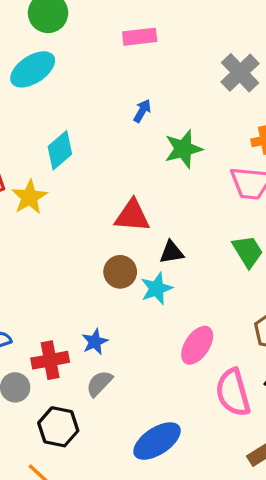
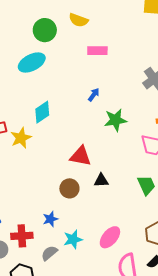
cyan star: (157, 289) -> (73, 239), moved
blue star: (95, 342) -> (50, 219), moved

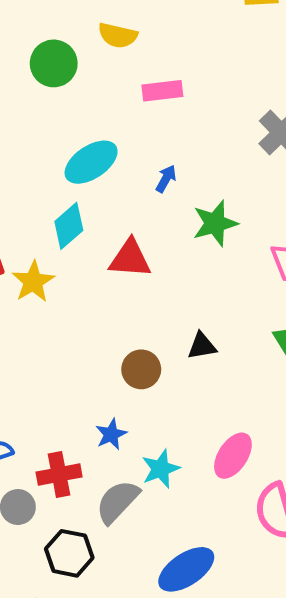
cyan ellipse: (32, 62) -> (91, 162), moved
red triangle: (81, 156) -> (130, 259), moved
gray semicircle: (49, 253) -> (118, 502), size x1.4

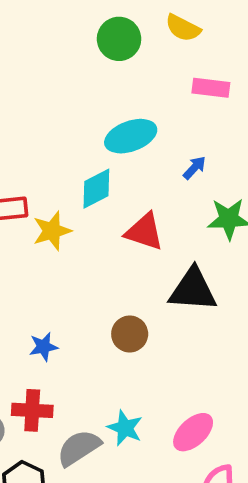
black triangle: (202, 346) -> (193, 290), moved, size x1.8
blue star: (111, 434) -> (43, 347), moved
cyan star: (161, 469) -> (125, 428), turned 30

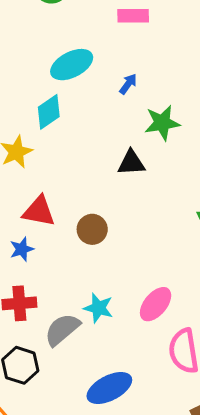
red triangle: (144, 232) -> (39, 211), moved
black triangle: (193, 290) -> (131, 163), moved, size x0.7

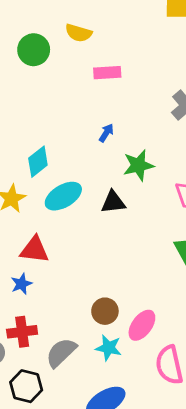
cyan ellipse: (72, 65) -> (63, 196), moved
brown circle: (92, 229) -> (105, 311), moved
cyan star: (98, 308) -> (109, 348), moved

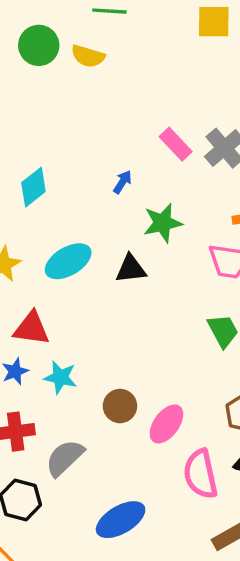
green circle: (34, 50) -> (39, 45), moved
pink rectangle: (107, 73) -> (176, 144), moved, turned 50
cyan diamond: (38, 162) -> (33, 187), moved
cyan star: (109, 348) -> (60, 377), moved

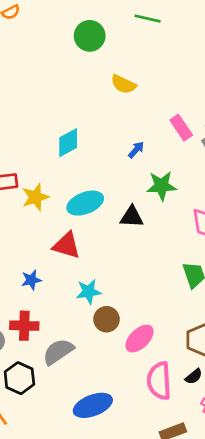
yellow semicircle: (88, 56) -> (123, 84), moved
red triangle: (32, 328) -> (67, 245), moved
cyan star: (60, 377) -> (89, 292), moved, turned -30

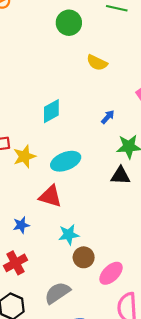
black triangle: (132, 217) -> (120, 176), moved
red cross: (24, 326) -> (16, 263), turned -30
gray semicircle: (58, 352) -> (57, 293), moved

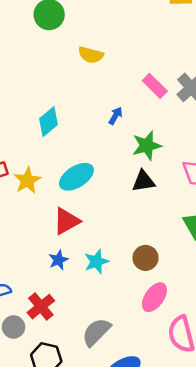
red triangle: (50, 196) -> (66, 221), turned -35
blue star: (21, 225) -> (58, 260), moved
brown circle: (84, 257) -> (146, 258), moved

